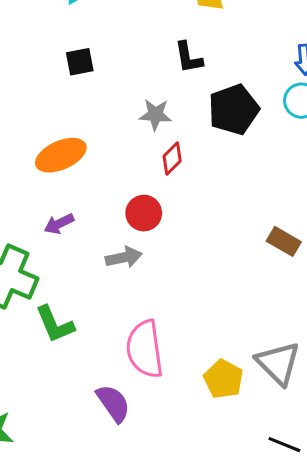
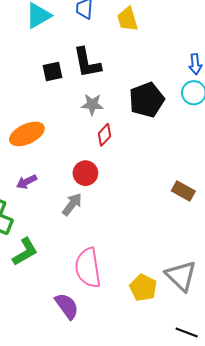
black L-shape: (188, 57) -> (87, 63), moved, size x1.4
black square: (80, 62) -> (53, 72), moved
gray arrow: (124, 257) -> (72, 204), turned -40
green L-shape: (55, 324) -> (25, 252), turned -96

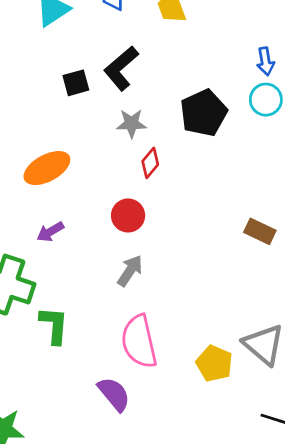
black L-shape: (87, 63) -> (121, 68), turned 64
gray arrow: (72, 204) -> (130, 271), moved
green L-shape: (25, 252) -> (54, 325), turned -52

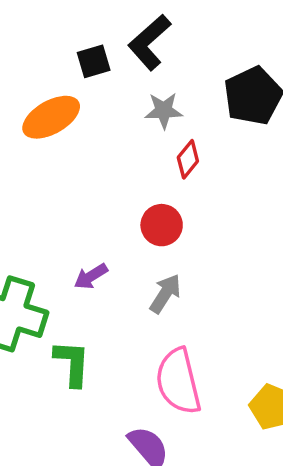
orange ellipse: (47, 168) -> (51, 117), moved
purple arrow: (50, 232) -> (91, 276), moved

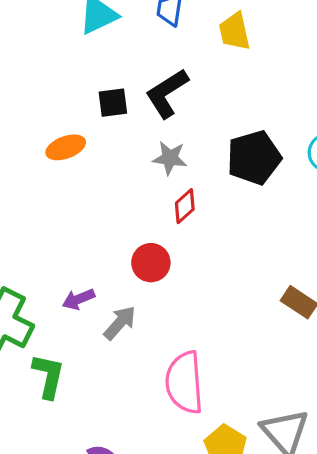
orange ellipse: (51, 117) -> (66, 147), size x0.7
gray arrow: (165, 294) -> (120, 323), moved
pink semicircle: (178, 381) -> (184, 383), moved

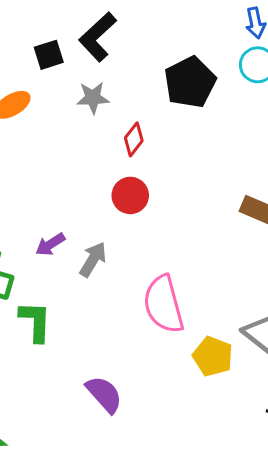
gray star: (170, 158) -> (93, 98), moved
red circle: (151, 263) -> (130, 195), moved

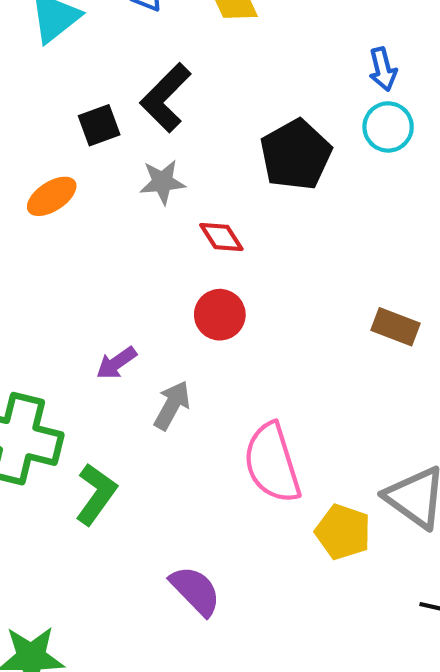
red diamond: (134, 139) -> (221, 237), turned -68
purple arrow: (50, 244) -> (116, 363), moved
green L-shape: (35, 321) -> (96, 494), turned 36

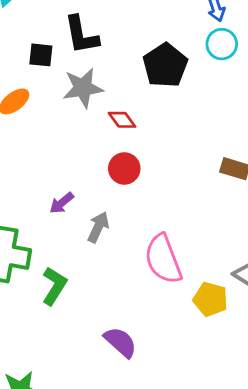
black L-shape: (166, 98) -> (81, 35), turned -51
black square: (99, 125) -> (41, 55), turned 30
gray star: (162, 182) -> (83, 88), size x1.4

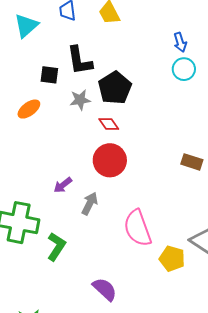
black pentagon: (165, 65) -> (115, 88), moved
gray star: (83, 88) -> (80, 100), size x0.7
red circle: (124, 168) -> (110, 160), size x1.4

